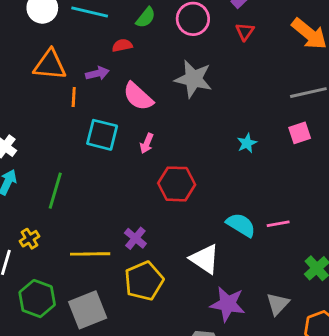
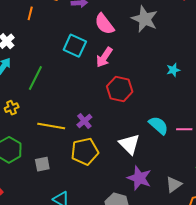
orange line: (74, 97) -> (30, 13), moved
pink arrow: (147, 143) -> (104, 57), size x1.5
gray square: (88, 310) -> (42, 164), size x0.6

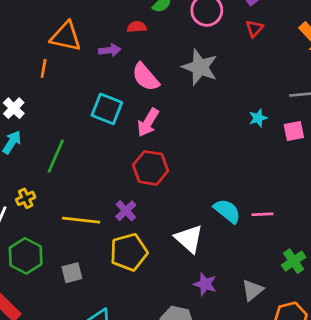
cyan star: (173, 70) -> (258, 118), moved
red hexagon: (120, 89) -> (150, 168), moved
purple star: (139, 178) -> (205, 284), size x0.7

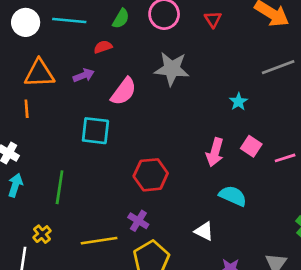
pink semicircle: (146, 77) -> (124, 91), turned -88
pink arrow: (148, 122) -> (215, 152), moved
pink square: (294, 131) -> (251, 146), moved, turned -30
pink line: (262, 214) -> (285, 158), moved
white triangle: (189, 239) -> (204, 231), size x0.7

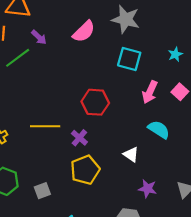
purple arrow: (84, 75) -> (39, 37), moved, turned 56
cyan square: (95, 131) -> (129, 59), moved
green line: (60, 187) -> (18, 58), moved, turned 36
yellow line: (99, 241) -> (45, 126), moved

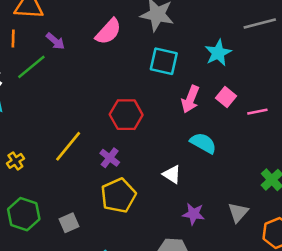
cyan star: (175, 54) -> (218, 53), size x1.5
yellow line: (45, 126) -> (68, 146), turned -48

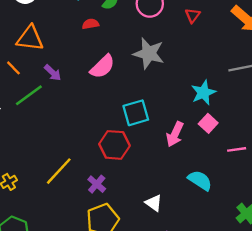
orange line: (13, 39) -> (13, 68), turned -49
cyan square: (164, 61) -> (136, 113), moved, turned -32
pink square: (226, 97) -> (208, 123), moved
cyan semicircle: (203, 143) -> (200, 180), moved

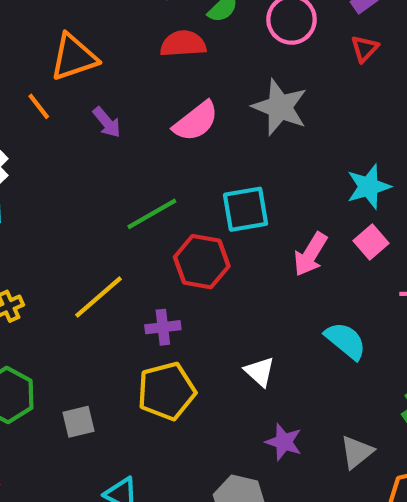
red semicircle: (90, 24) -> (183, 44), size x1.5
orange triangle: (30, 38) -> (74, 57), turned -32
green line: (29, 95) -> (152, 214), moved
purple cross: (97, 184) -> (163, 327), turned 36

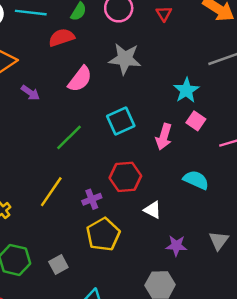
red hexagon: (202, 262) -> (125, 177), moved

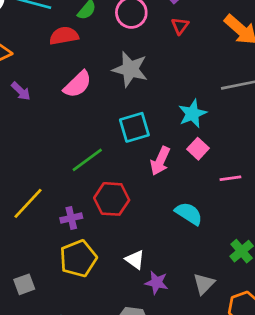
cyan square: (121, 121) -> (134, 127), moved
green line: (69, 137) -> (87, 160), moved
white triangle: (152, 210) -> (135, 260), moved

